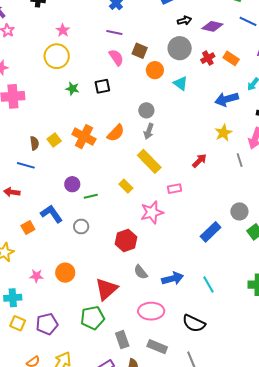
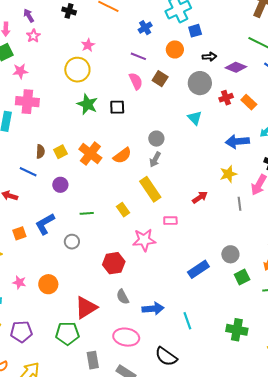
orange circle: (155, 70) -> (175, 49), moved
green star: (72, 89) -> (87, 104), size x1.5
purple circle: (72, 184) -> (60, 185), moved
blue L-shape: (51, 214) -> (45, 224), turned -95

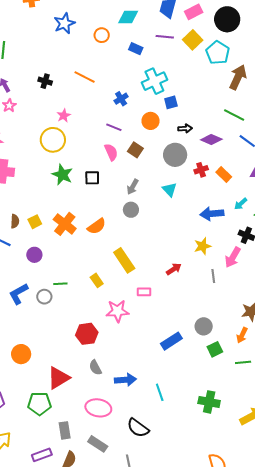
gray arrow: (155, 159) -> (133, 187), moved
gray circle: (72, 242) -> (44, 297), moved

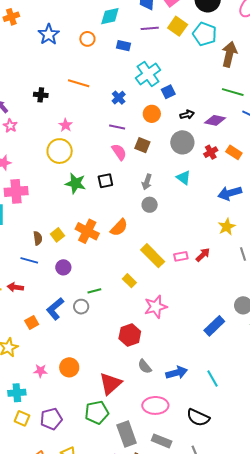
pink rectangle: (144, 292) -> (181, 256), moved
gray rectangle: (65, 430) -> (127, 434), size x1.4

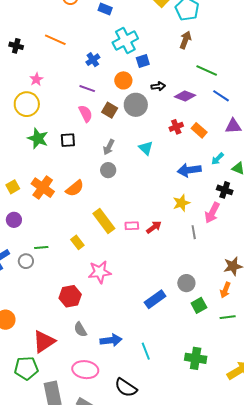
brown arrow: (229, 54) -> (185, 40), moved, size x0.7
gray circle: (182, 142) -> (136, 105), moved

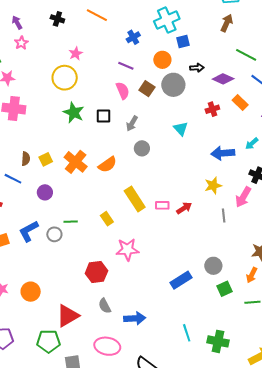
orange rectangle: (199, 130) -> (240, 102), moved
gray arrow: (109, 147) -> (132, 123), moved
cyan line: (146, 351) -> (187, 333), moved

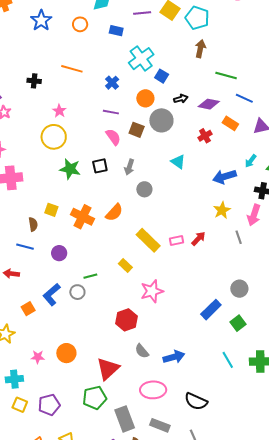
blue square: (183, 41) -> (162, 76), turned -32
yellow square: (46, 159) -> (51, 210), moved, turned -32
green square: (224, 289) -> (238, 323), moved

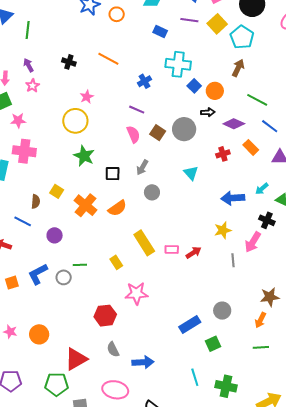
orange circle: (80, 24) -> (117, 14), moved
cyan cross: (141, 59) -> (178, 64), turned 30
orange circle: (145, 98) -> (215, 91), moved
black square: (100, 166) -> (113, 174), moved

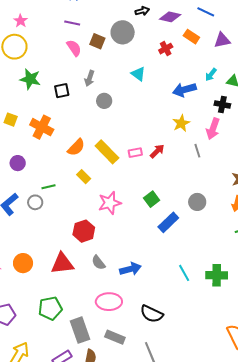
orange semicircle: (117, 208) -> (76, 147), moved
green square: (213, 344) -> (152, 199), moved
red triangle: (76, 359) -> (62, 264), moved, turned 35

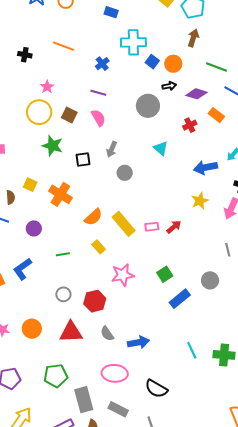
brown square: (97, 41) -> (69, 115), moved
gray line: (197, 151) -> (228, 250), moved
gray circle: (35, 202) -> (63, 294), moved

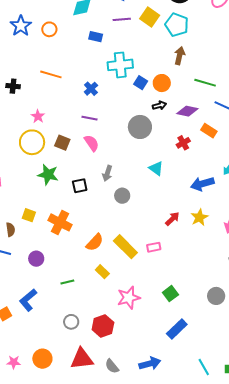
red arrow: (174, 227) -> (172, 219), moved
blue rectangle: (180, 299) -> (177, 329), moved
gray semicircle: (107, 334) -> (112, 366), moved

